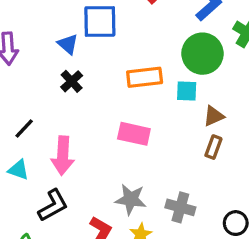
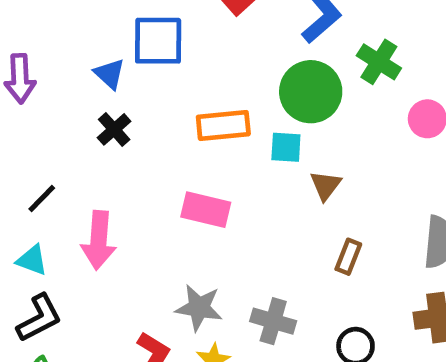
brown triangle: (214, 116) -> (326, 185), turned -30
brown rectangle: (213, 147) -> (348, 257), moved
black L-shape: (53, 205) -> (39, 318), moved

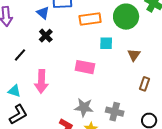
orange rectangle: (223, 126) -> (90, 19), moved
cyan square: (286, 147) -> (106, 43), moved
black line: (42, 199) -> (20, 55), moved

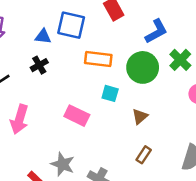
blue triangle: (43, 13) -> (43, 36), turned -48

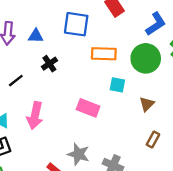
blue triangle: (43, 36) -> (36, 36), moved

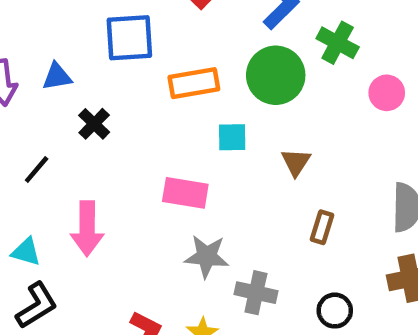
gray star: (78, 154) -> (207, 256), moved

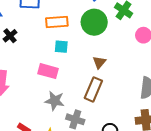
cyan square: (232, 137) -> (61, 47), moved
brown rectangle: (322, 227) -> (93, 89), moved, size x1.6

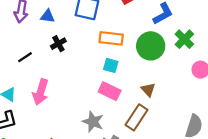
brown triangle: (99, 62) -> (148, 90), turned -32
pink rectangle: (48, 71) -> (110, 91), moved

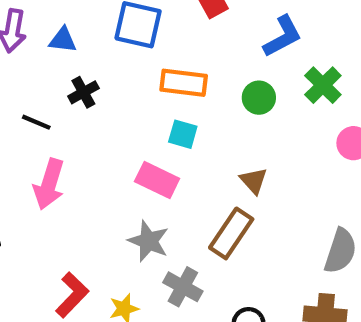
green circle: (151, 46) -> (259, 98), size x0.6
black line: (25, 57) -> (36, 122), moved, turned 56
pink rectangle: (110, 91) -> (157, 180), moved

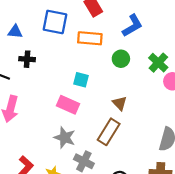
orange rectangle: (184, 83) -> (90, 38), moved
green cross: (323, 85) -> (158, 63), moved
black cross: (83, 92) -> (27, 59), turned 35

